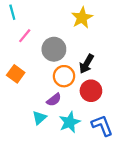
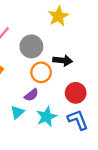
black arrow: (86, 64) -> (63, 60), turned -114
red circle: (91, 91) -> (76, 93), moved

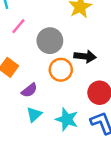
purple semicircle: (31, 95) -> (29, 90), moved
cyan star: (47, 117) -> (67, 119), turned -30

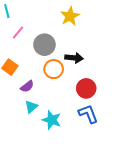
cyan star: (67, 119) -> (52, 120), moved

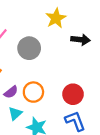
black arrow: (74, 58) -> (81, 40), moved
orange circle: (54, 69) -> (33, 92), moved

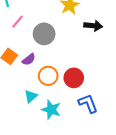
purple semicircle: (11, 92) -> (29, 59), moved
red circle: (73, 94) -> (74, 78), moved

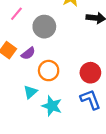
red circle: (74, 78) -> (90, 73), moved

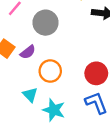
cyan triangle: (30, 92) -> (30, 95), turned -32

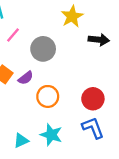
cyan triangle: (30, 95) -> (21, 141), moved, turned 49

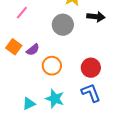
gray circle: (43, 49) -> (63, 25), moved

